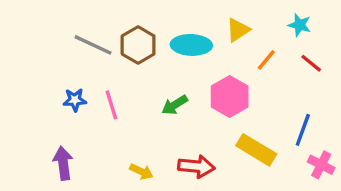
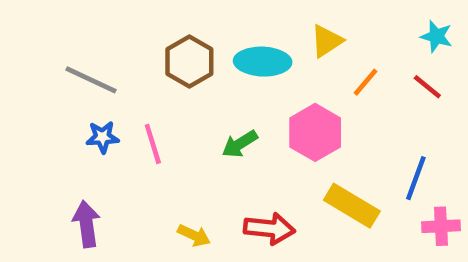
cyan star: (300, 25) -> (436, 36), moved
gray line: (93, 45) -> (91, 80), moved
pink cross: (321, 165) -> (441, 226), turned -30

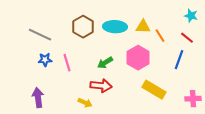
yellow triangle: (327, 41) -> (143, 27), moved, turned 35
orange line: (366, 82) -> (160, 36), turned -72
blue line: (416, 178) -> (179, 60), moved
red arrow: (269, 229) -> (101, 86), moved

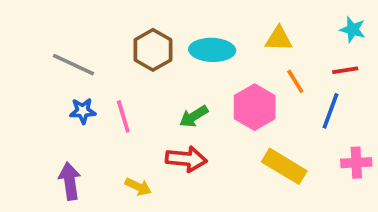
yellow triangle: (143, 27) -> (279, 39), moved
orange line: (160, 36) -> (295, 81), moved
red line: (187, 38) -> (345, 70), turned -48
pink cross: (193, 99) -> (356, 163), moved
yellow arrow: (85, 103) -> (138, 187), moved

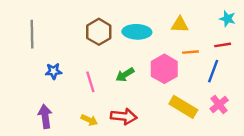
gray line: (73, 65) -> (32, 34), moved, turned 64
orange line: (295, 81) -> (190, 52), turned -63
pink line: (123, 116) -> (90, 82), moved
red arrow: (186, 159) -> (124, 116), moved
pink cross: (356, 163) -> (219, 105), moved, turned -36

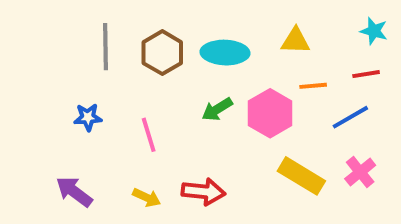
gray line: (32, 34) -> (105, 47), moved
blue line: (213, 71) -> (350, 117), turned 40
green arrow: (125, 75) -> (217, 109), moved
purple arrow: (45, 116) -> (74, 192), turned -45

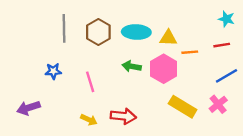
yellow triangle: (296, 41) -> (168, 38), moved
green arrow: (217, 109) -> (132, 66), turned 42
blue line: (350, 117) -> (226, 76), moved
purple arrow: (74, 192) -> (28, 108), moved, turned -55

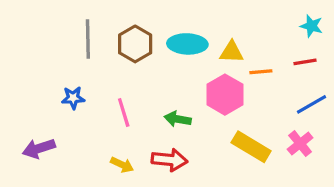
green arrow: (132, 66) -> (178, 119), moved

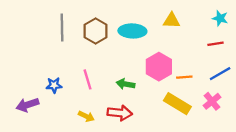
yellow triangle: (231, 52) -> (172, 21), moved
orange line: (261, 72) -> (184, 77), moved
blue star: (73, 98) -> (54, 85), moved

